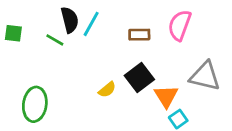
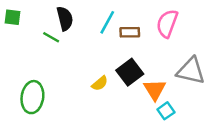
cyan line: (91, 24) -> (107, 22), moved
green square: (13, 33) -> (12, 17), moved

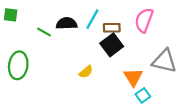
black semicircle: (65, 19) -> (67, 23), moved, turned -78
black square: (130, 72) -> (112, 45), moved
green ellipse: (32, 97) -> (18, 65), moved

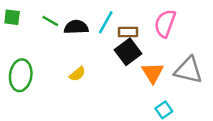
green line: (44, 32) -> (50, 21), moved
yellow semicircle: (86, 72) -> (77, 74), moved
orange triangle: (133, 77) -> (153, 73), moved

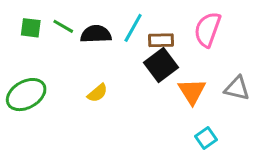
green square: (12, 17) -> (31, 28), moved
gray triangle: (188, 70) -> (237, 88), size x0.7
green ellipse: (21, 75) -> (26, 95), turned 52

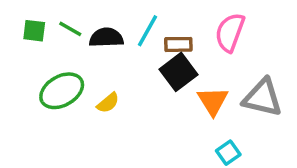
gray triangle: (237, 88) -> (263, 98), size x1.4
green ellipse: (26, 95) -> (62, 91), moved

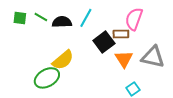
brown rectangle: (178, 44) -> (121, 34), moved
green ellipse: (62, 91) -> (47, 78), moved
yellow semicircle: (108, 103) -> (63, 60), size x1.6

